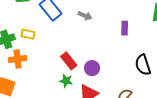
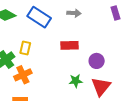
yellow rectangle: (28, 34) -> (25, 48), turned -72
red rectangle: (69, 61) -> (69, 45), moved, turned -36

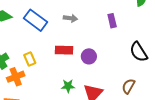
yellow rectangle: (25, 48) -> (30, 59), moved, turned -40
purple circle: (97, 61) -> (89, 56), moved

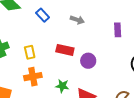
blue rectangle: (35, 20) -> (43, 15), size x0.6
orange cross: (16, 77) -> (33, 77), moved

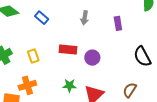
gray arrow: (77, 20) -> (85, 18), moved, turned 88
orange cross: (33, 77) -> (27, 85), moved

